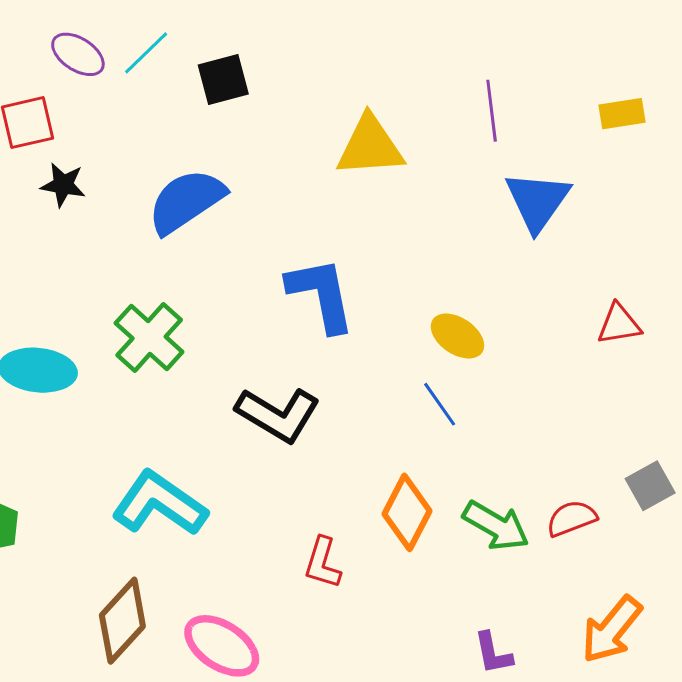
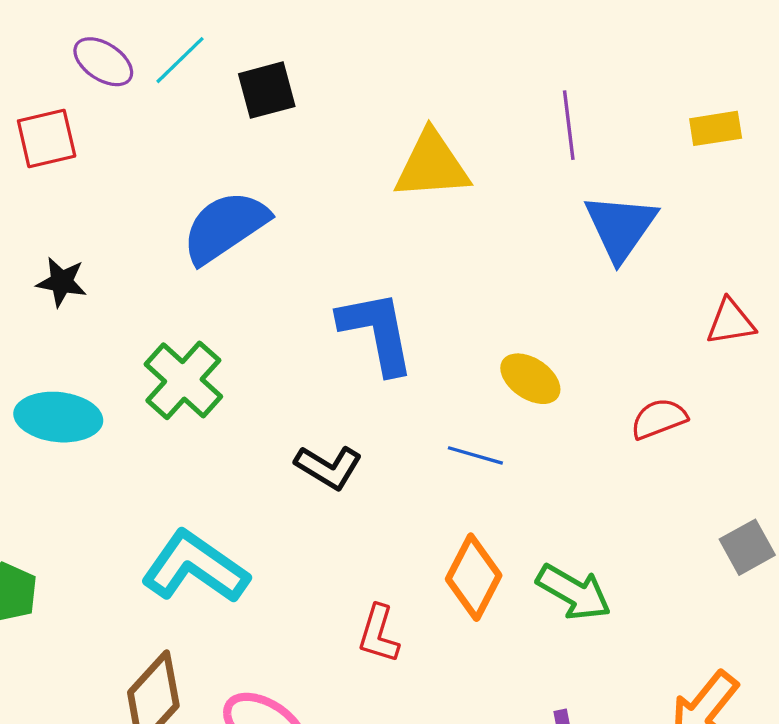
black star: (63, 185) -> (62, 282), moved
red triangle: (619, 324) -> (731, 322), moved
blue line: (440, 404) -> (475, 455), moved, turned -39
black L-shape: (278, 415) -> (329, 467), size x0.7
red semicircle: (572, 518) -> (659, 419), moved

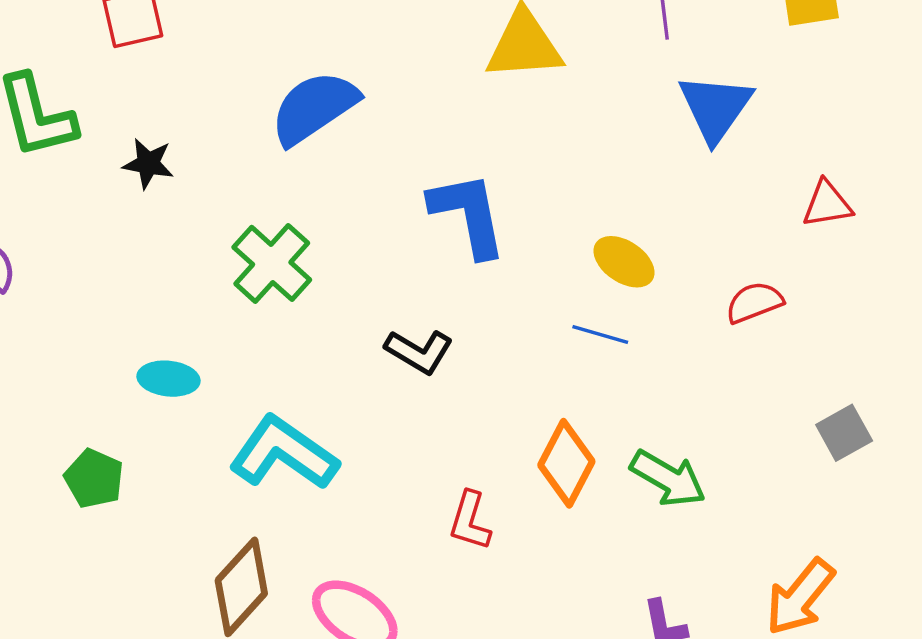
cyan ellipse: (58, 417) -> (168, 379), moved, size x0.7
blue line: (475, 455) -> (600, 335), moved

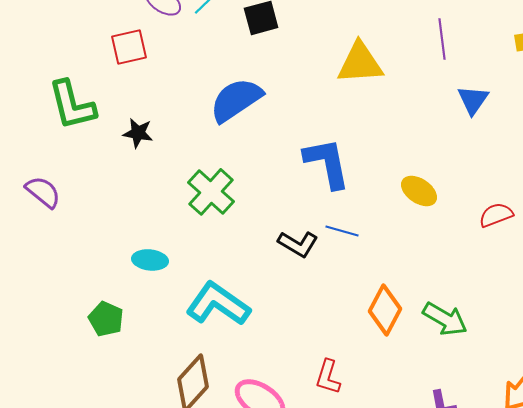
blue triangle: (715, 108) -> (473, 100), size x0.7
blue line: (600, 335) -> (342, 231), moved
red L-shape: (470, 521) -> (328, 377), moved

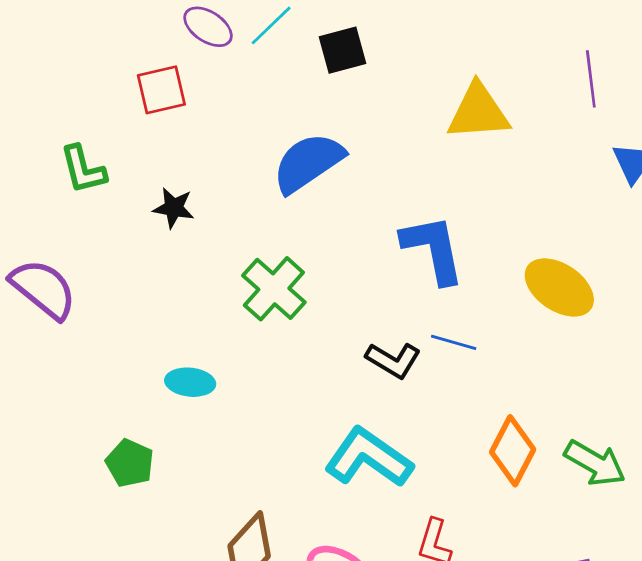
green L-shape: (72, 105) -> (83, 169), size x0.7
yellow ellipse: (419, 191) -> (559, 287), size x1.4
purple semicircle: (43, 192) -> (43, 289), size x1.4
cyan L-shape: (218, 304) -> (369, 458), moved

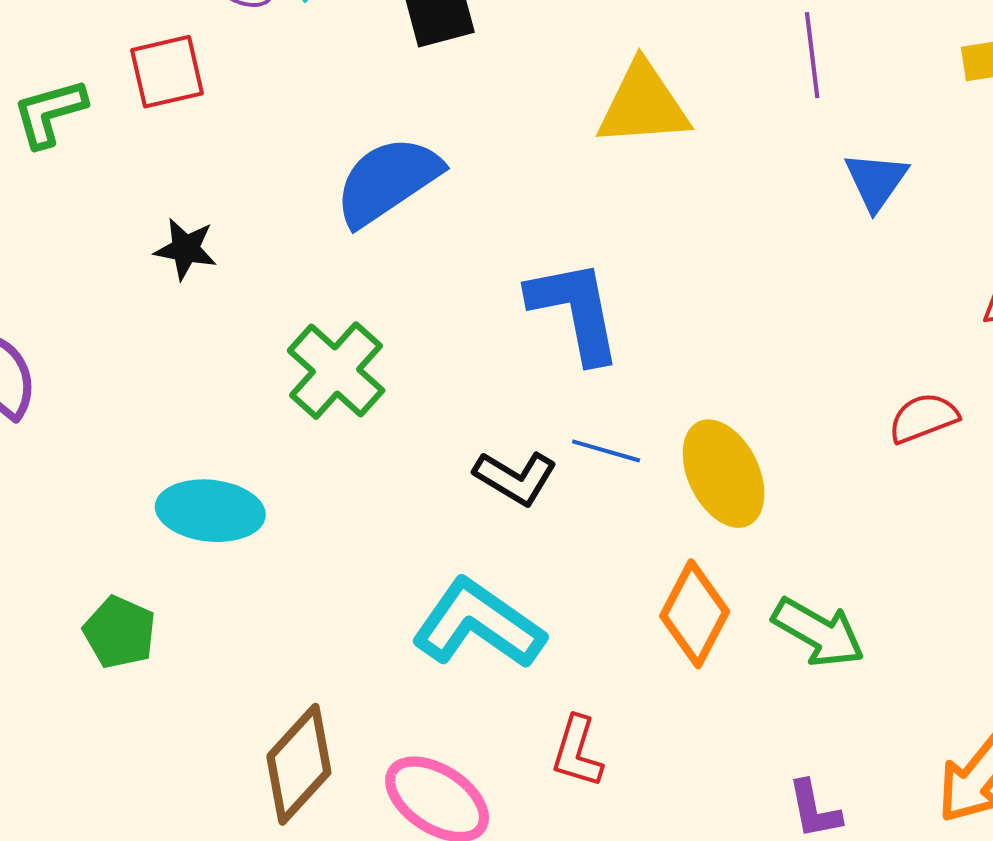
green L-shape: (83, 169) -> (50, 113), moved, turned 88
yellow ellipse: (559, 287) -> (724, 474), moved, turned 30
cyan ellipse: (190, 382) -> (210, 511), size x1.4

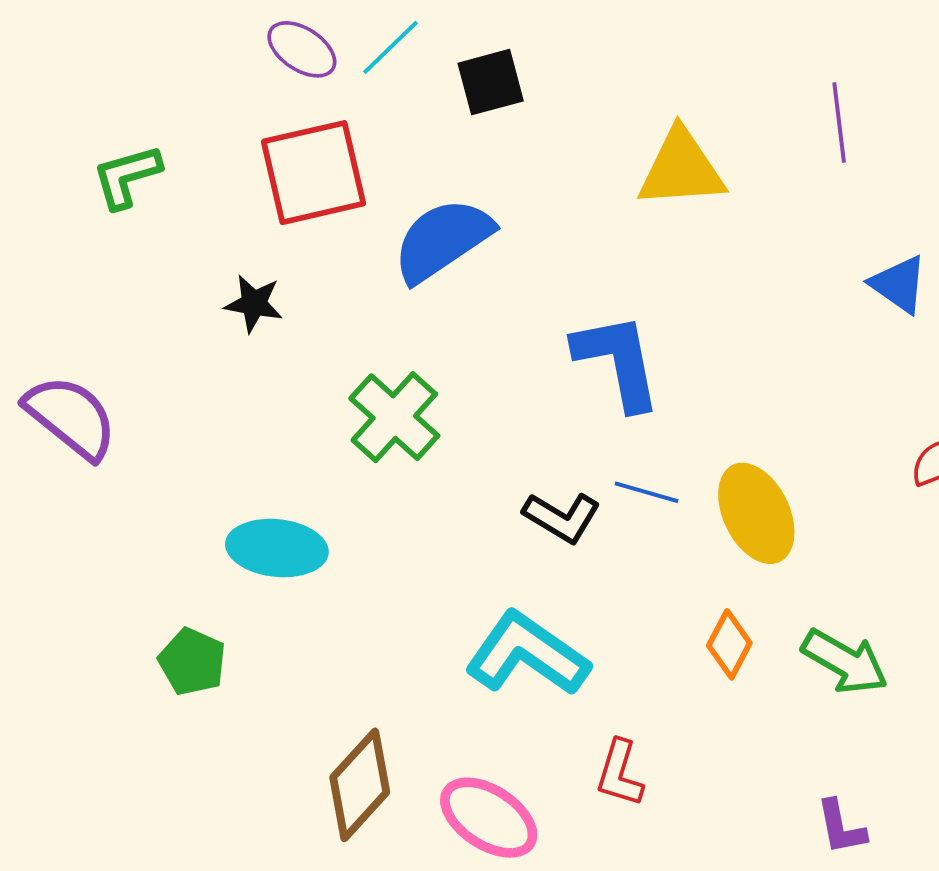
red square: (167, 72) -> (313, 173), moved, size x1.5
blue triangle: (876, 181) -> (899, 284), moved, turned -30
orange diamond: (695, 614) -> (729, 644), size x0.7

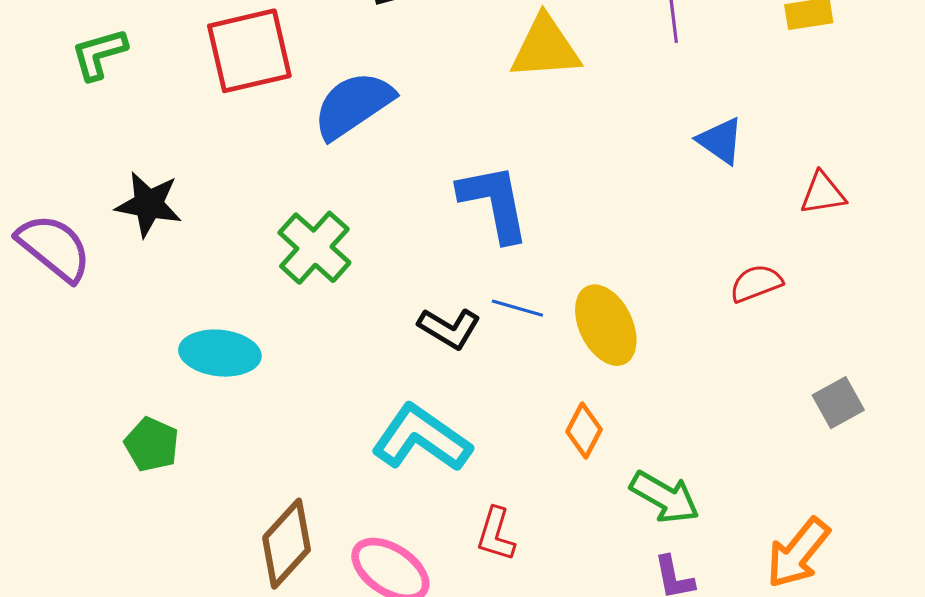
black star: (254, 303) -> (149, 204), moved, size x1.4
green arrow: (845, 662) -> (665, 497), moved

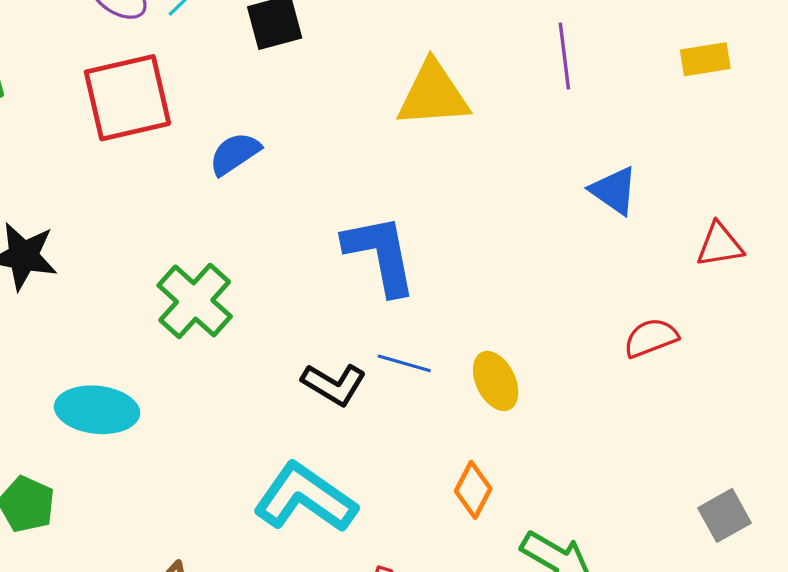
blue semicircle: (353, 105) -> (235, 154), size x0.6
yellow ellipse: (606, 325) -> (496, 381), size x0.7
gray square: (838, 403) -> (724, 515), moved

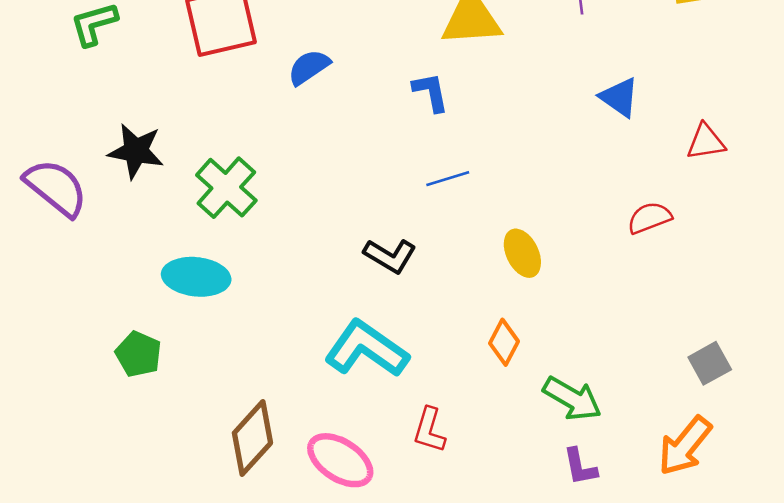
blue L-shape: (380, 255) -> (431, 92), moved, size x0.6
green cross: (195, 301) -> (226, 188), moved
blue line: (404, 363) -> (448, 179), moved, turned -33

